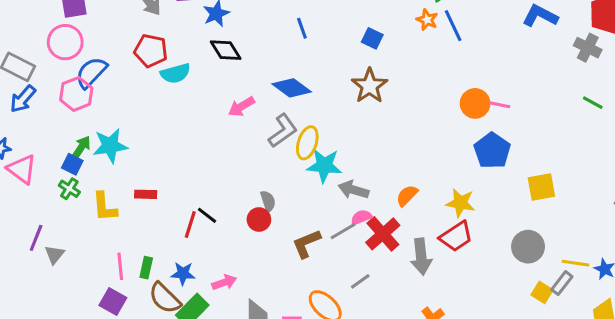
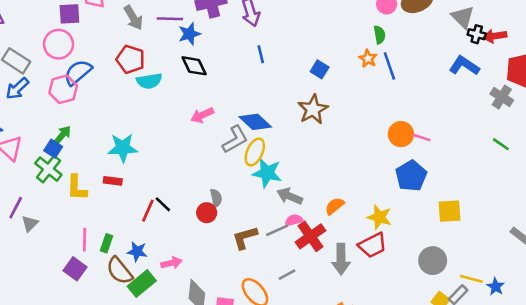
blue diamond: (292, 88) -> (255, 122), moved
cyan star: (110, 146) -> (123, 148), moved
green cross: (69, 189) -> (48, 169), size x1.5

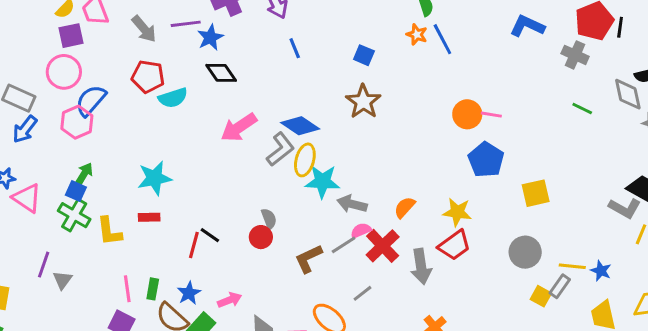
pink arrow: (202, 115) -> (239, 127), size x1.4
blue star: (137, 252) -> (189, 293), turned -30

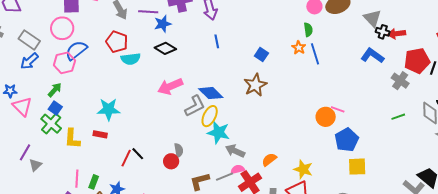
black diamond: (221, 73) -> (165, 48), turned -35
green line: (582, 108) -> (398, 117), turned -56
orange circle: (467, 114) -> (326, 117), moved
blue pentagon: (486, 160) -> (347, 140), moved
green arrow: (84, 174) -> (55, 90), moved

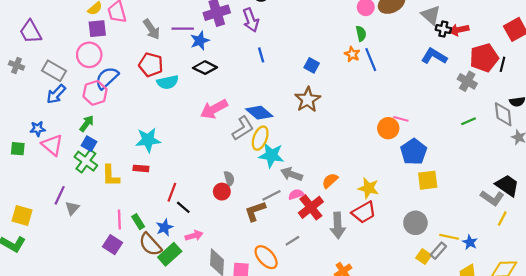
black line: (138, 154) -> (183, 207), moved
gray line: (225, 177) -> (272, 195), moved
green rectangle: (94, 182) -> (138, 222), turned -48

